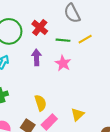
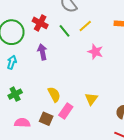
green line: (63, 40) -> (64, 31), turned 56
pink star: (63, 63) -> (95, 52), moved

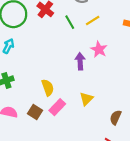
purple arrow: (42, 52) -> (80, 61), moved

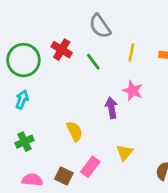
yellow line: (93, 21) -> (131, 53), moved, turned -40
yellow semicircle: (48, 88) -> (75, 131), moved

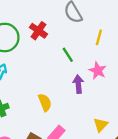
green line: (93, 62) -> (68, 55), moved
yellow triangle: (124, 153) -> (101, 125), moved

